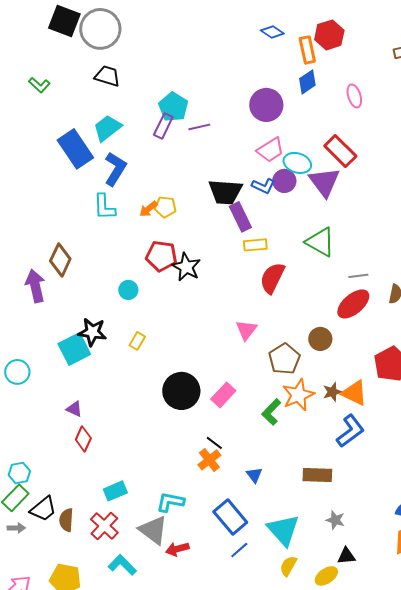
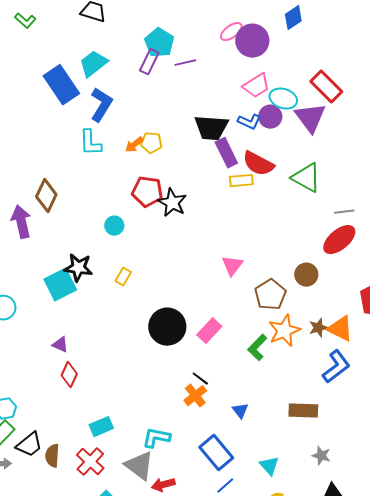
pink ellipse: (354, 96) -> (231, 32), moved, turned 70
red semicircle: (272, 278) -> (258, 164), moved, turned -88
cyan triangle: (283, 530) -> (269, 466), size x0.6

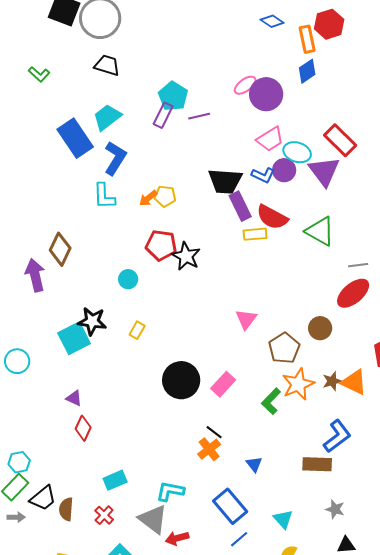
blue L-shape: (336, 367) -> (337, 436), moved
red cross: (90, 462) -> (104, 515), size x0.7

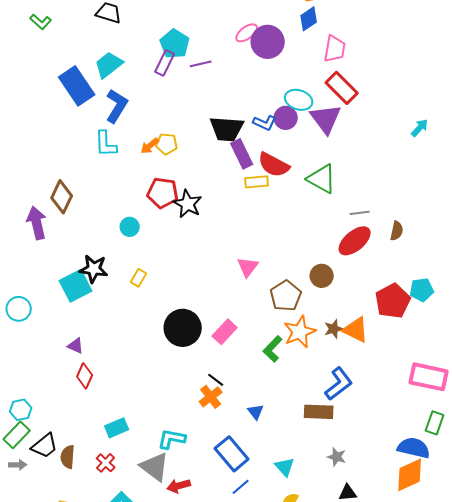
pink trapezoid: (270, 139) -> (335, 49), moved, turned -48

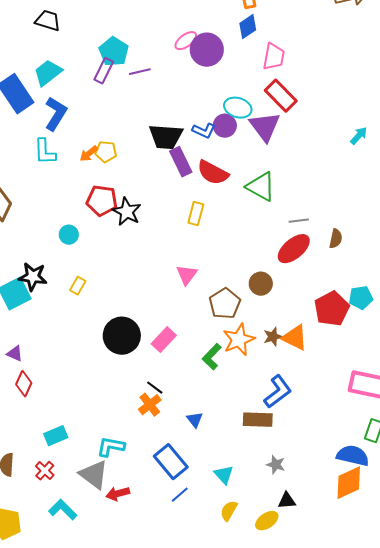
yellow rectangle: (257, 182) -> (196, 214), moved, turned -70

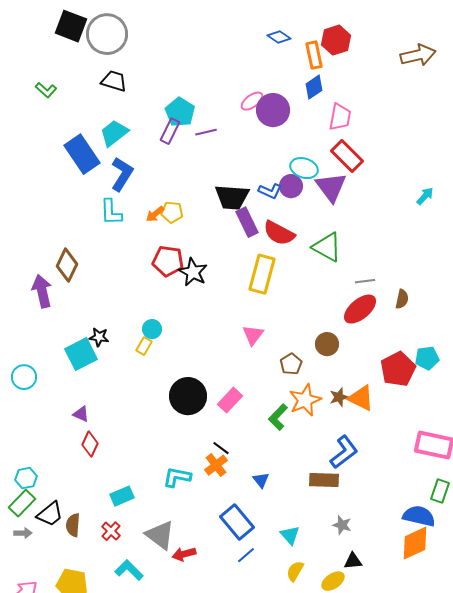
yellow rectangle: (196, 214) -> (262, 274), size x1.6
cyan circle: (69, 235) -> (152, 329), moved
black star: (33, 277) -> (99, 337), size x0.7
brown pentagon: (225, 304) -> (291, 364), size x0.7
cyan L-shape: (111, 447) -> (177, 477), moved

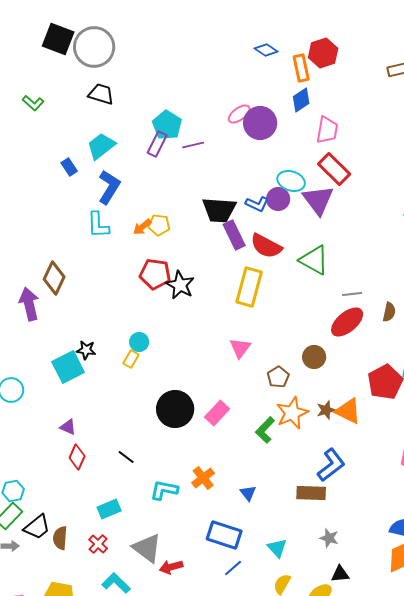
blue rectangle: (82, 154) -> (69, 167), size x0.5
black line: (221, 448) -> (126, 457), moved
blue rectangle: (237, 522) -> (224, 535), turned -32

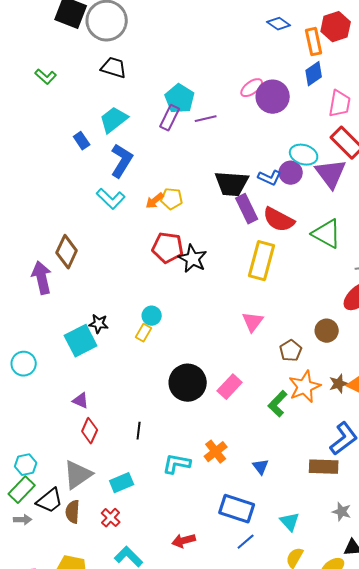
cyan L-shape: (98, 225) -> (111, 199), turned -44
black line: (126, 457) -> (139, 431), turned 60
gray triangle: (147, 548) -> (78, 475), moved, turned 48

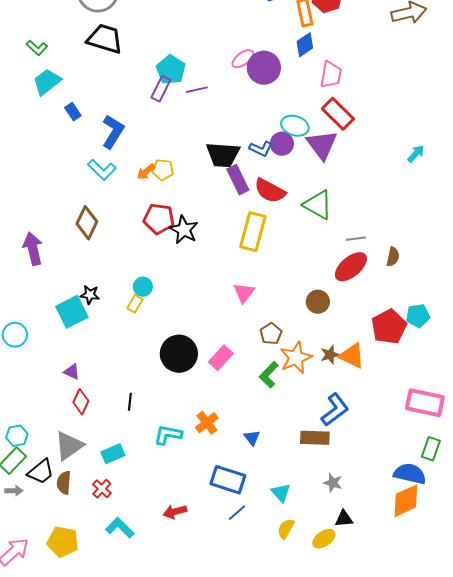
black trapezoid: (114, 68) -> (105, 39), size x1.4
cyan trapezoid: (114, 120) -> (47, 82), moved
brown diamond: (67, 252) -> (87, 223), moved
brown pentagon: (291, 351) -> (271, 334), moved

